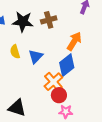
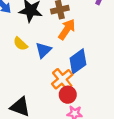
orange arrow: (74, 41) -> (67, 29), moved
yellow semicircle: (15, 52) -> (20, 44), turned -32

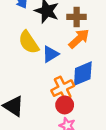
yellow semicircle: (20, 44) -> (29, 42), size x1.5

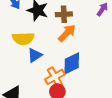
yellow semicircle: (29, 42) -> (23, 39), turned -55
blue triangle: (50, 54) -> (35, 55), moved

